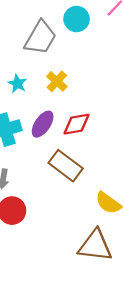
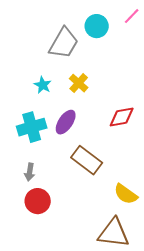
red diamond: (77, 124) -> (122, 117), moved

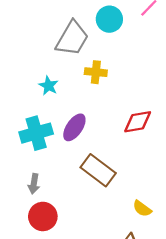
yellow cross: (79, 83) -> (96, 72), moved, turned -36
yellow semicircle: (126, 194) -> (142, 209), size x0.7

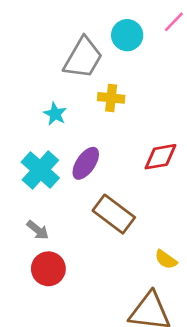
cyan cross: (36, 133) -> (40, 170), turned -32
gray arrow: (34, 184) -> (38, 230), turned -60

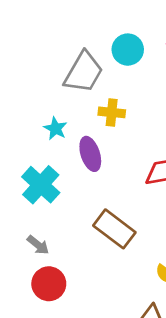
purple ellipse: (86, 163) -> (90, 154), moved, turned -52

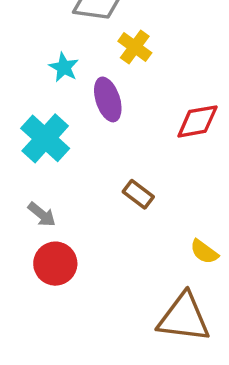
yellow cross: (112, 112) -> (135, 47), turned 30
brown rectangle: (114, 229) -> (138, 194), size x0.6

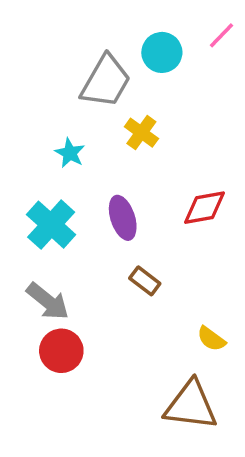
purple ellipse: (108, 99) -> (123, 218), moved
gray arrow: (42, 215) -> (48, 301), size x1.5

